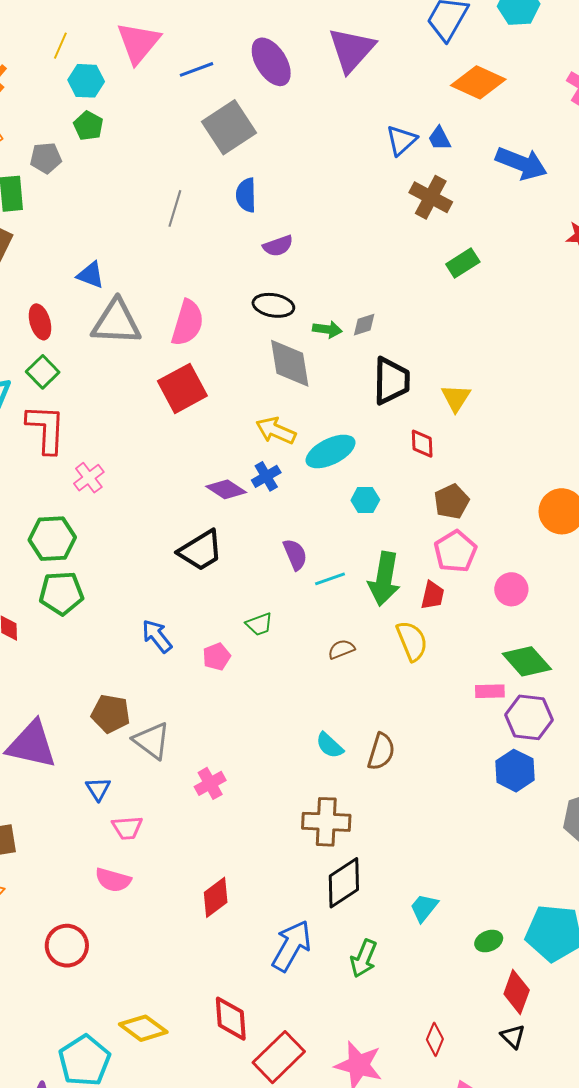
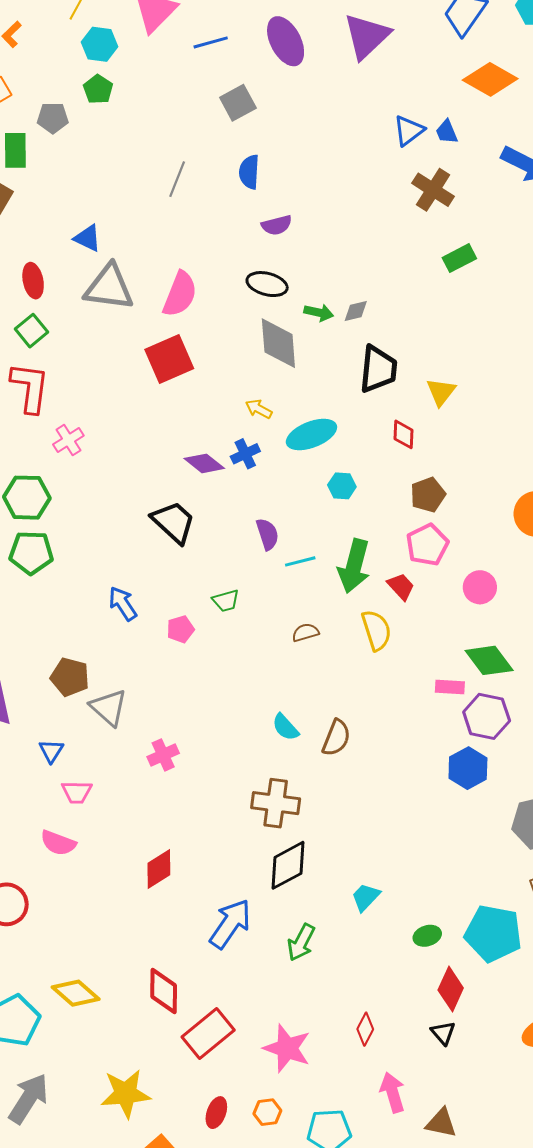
gray square: (229, 127) -> (238, 103), size x0.7
yellow arrow: (276, 431) -> (259, 409), size x0.7
black trapezoid: (201, 551) -> (174, 522), turned -111
red trapezoid: (433, 595) -> (401, 586), turned -60

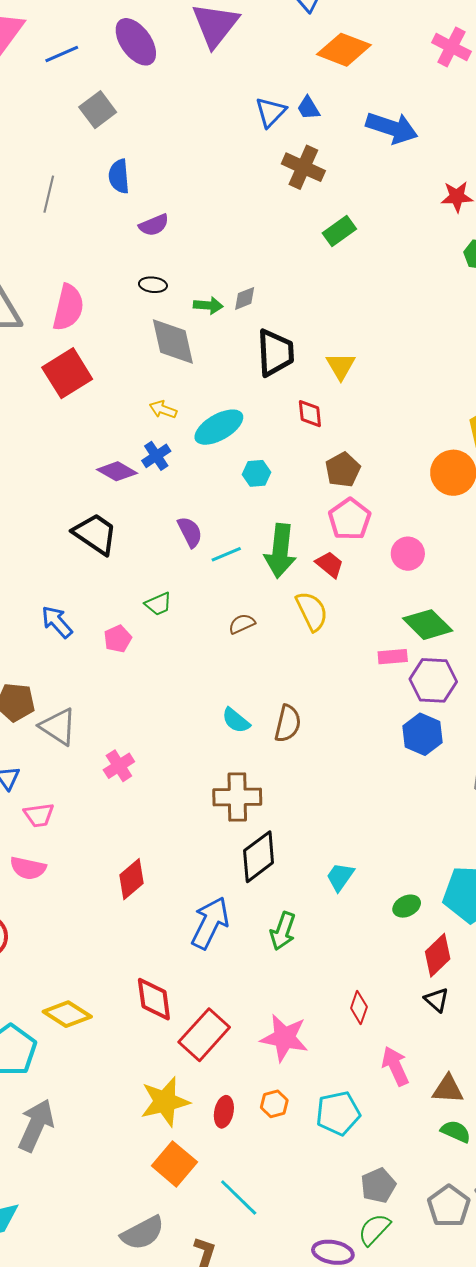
black ellipse: (267, 284) -> (153, 285), size x0.7
red diamond: (451, 989) -> (438, 955), turned 30
yellow star: (126, 1094) -> (165, 1102), moved

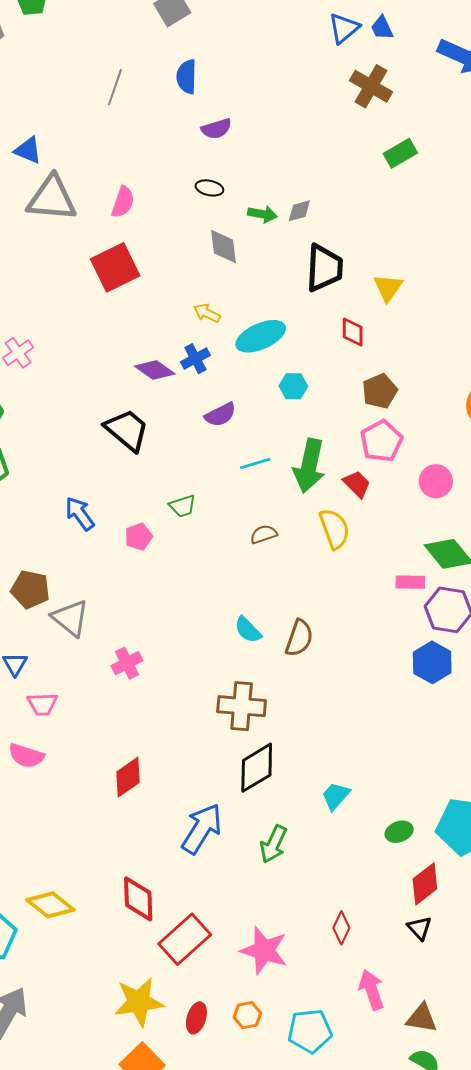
pink semicircle: (68, 307) -> (123, 202), size x0.7
gray diamond: (173, 342) -> (224, 247), size x0.7
purple semicircle: (190, 532) -> (220, 415), moved, turned 84

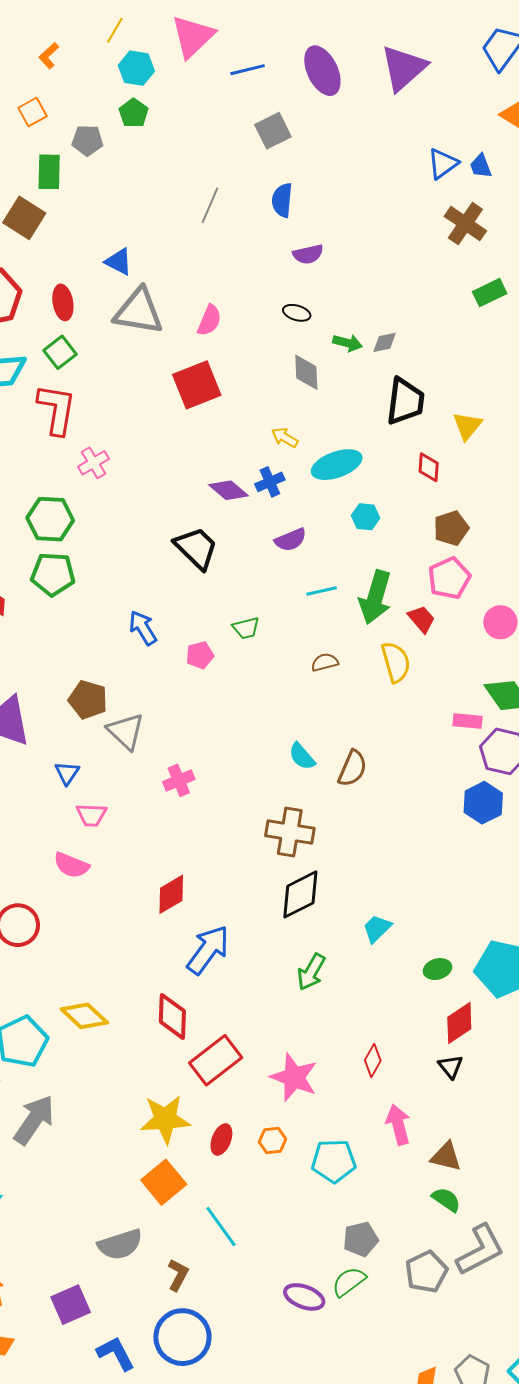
blue arrow: (202, 829) -> (208, 950), moved

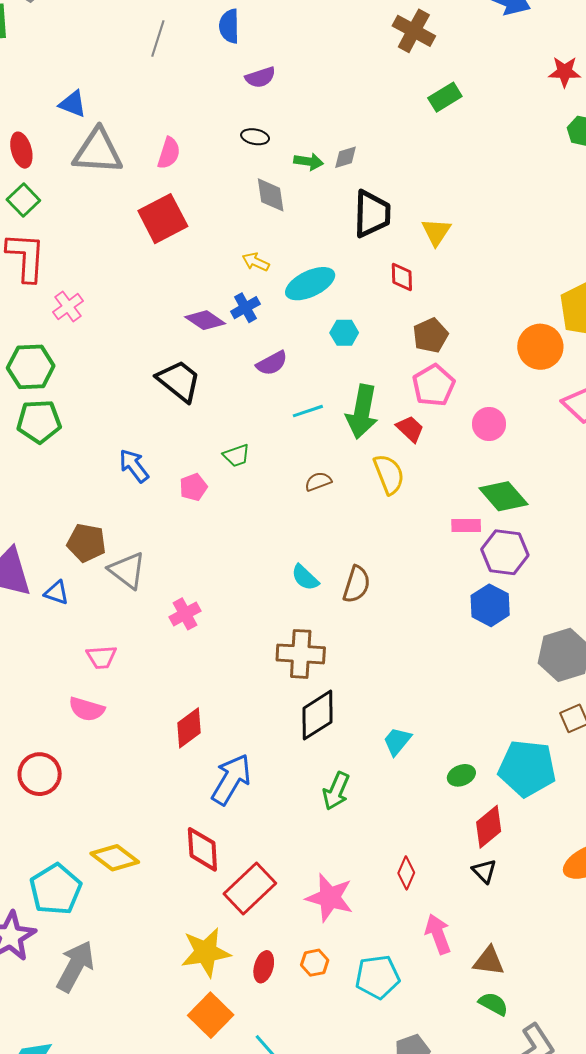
blue triangle: (67, 773) -> (56, 593), moved, turned -40

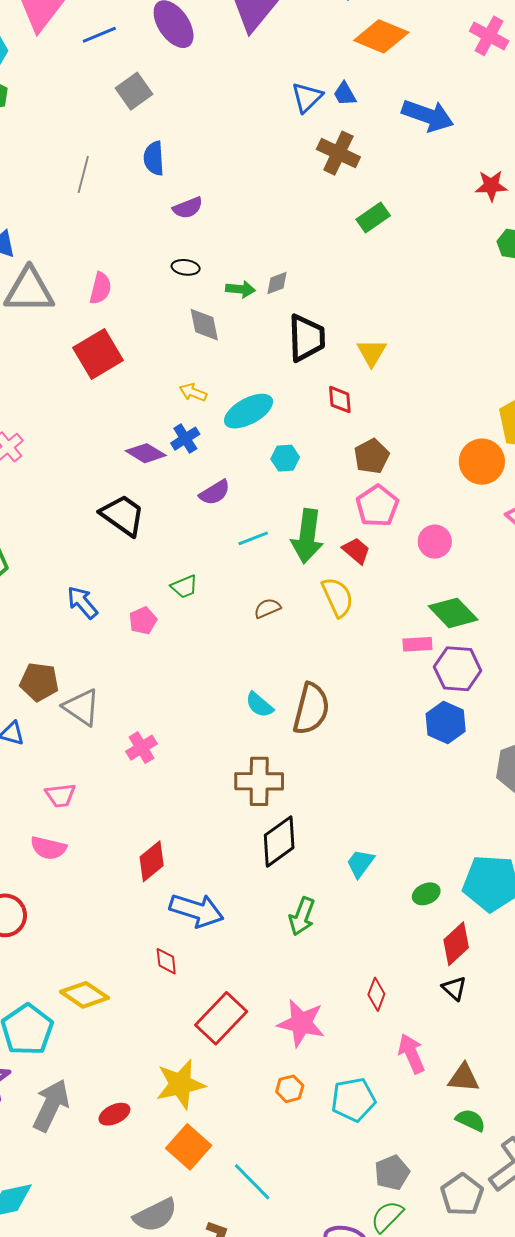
brown semicircle: (357, 584) -> (311, 709), size x1.4
blue arrow: (231, 779) -> (197, 910), turned 80
red diamond: (202, 849) -> (166, 961), moved, size x0.6
red ellipse: (264, 967) -> (114, 1114), moved, turned 52

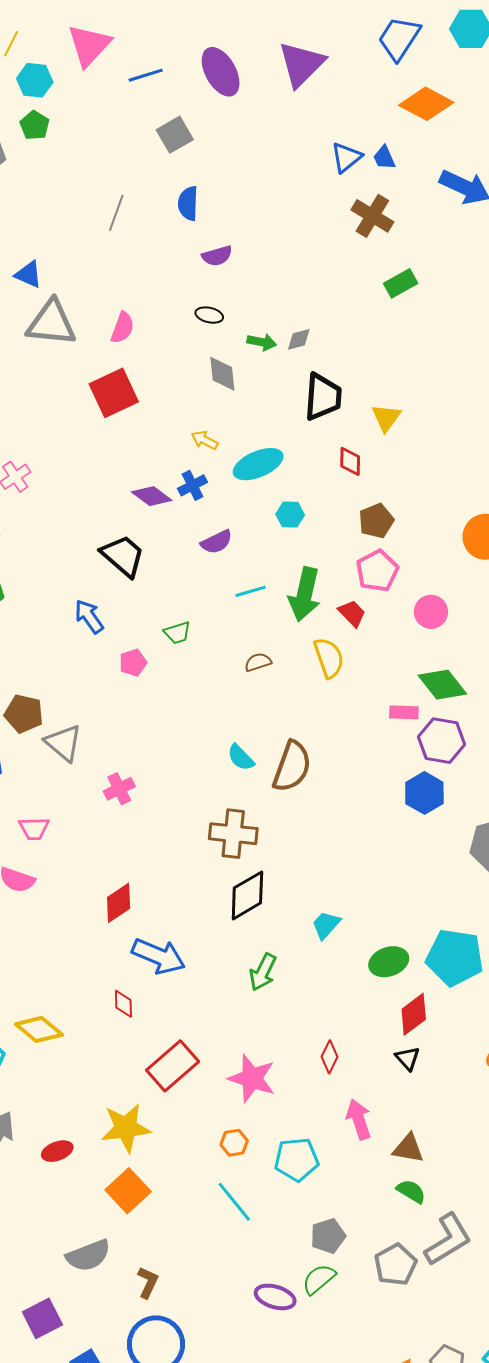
blue arrow: (82, 602) -> (89, 616), moved
green ellipse: (426, 894) -> (389, 962), size x1.4
cyan line: (252, 1182) -> (234, 1202), moved

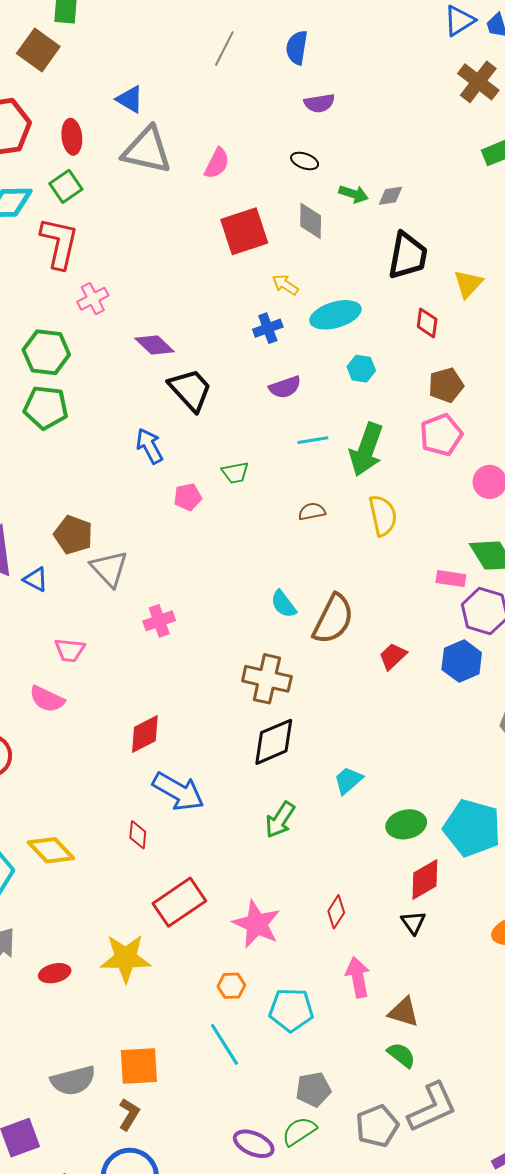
red square: (114, 393) -> (244, 231), moved
purple diamond: (152, 496) -> (155, 345), moved
red trapezoid: (352, 613) -> (393, 656), moved, turned -96
orange square: (128, 1191) -> (139, 1066), moved, turned 33

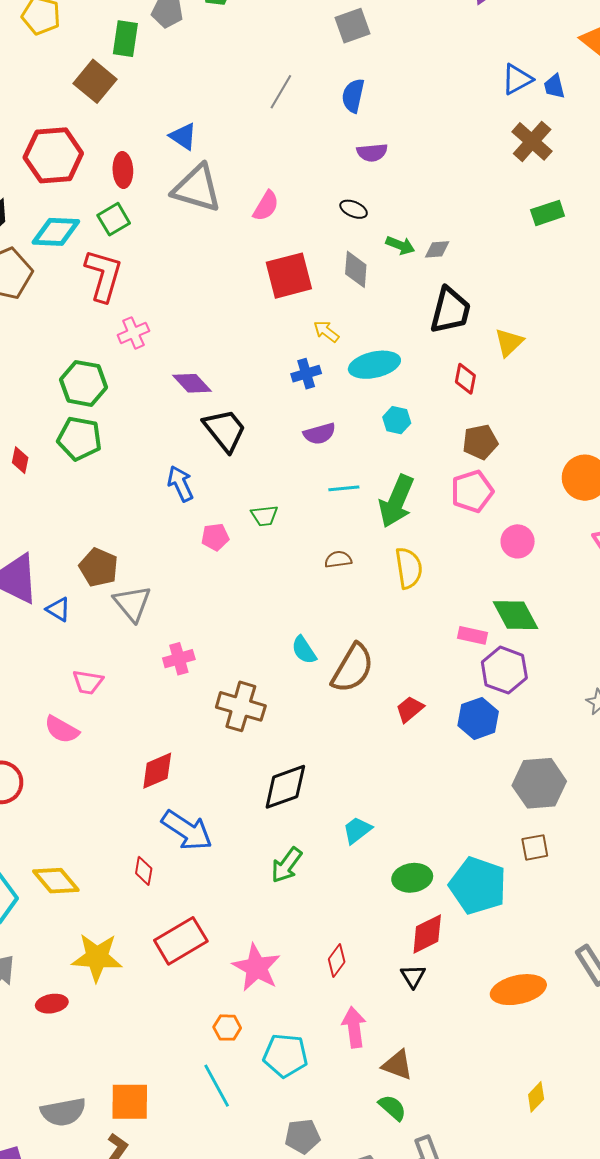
brown cross: (267, 679) -> (241, 706), moved
yellow star: (126, 958) -> (97, 957), moved

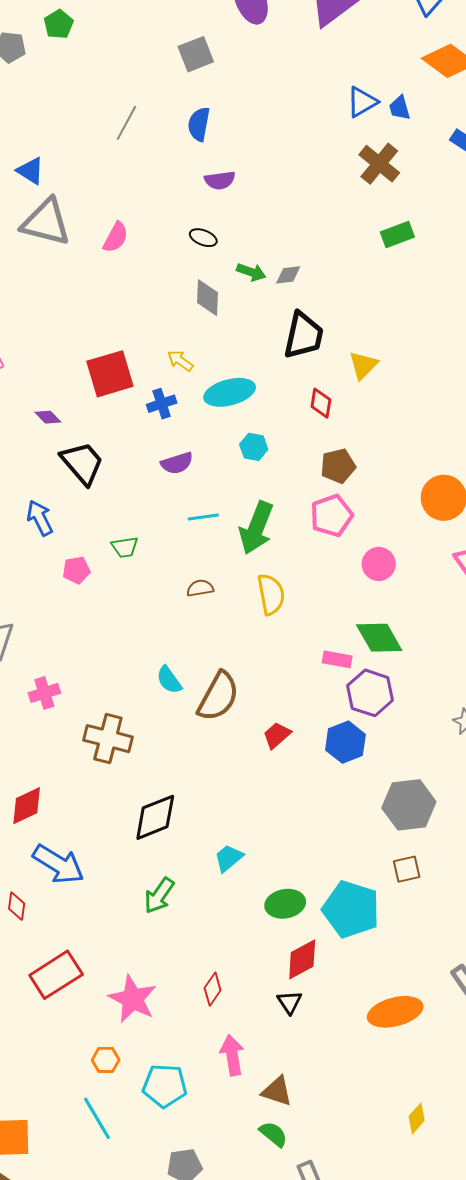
red square: (289, 276) -> (110, 374), moved
purple diamond: (192, 383) -> (48, 417), size x0.7

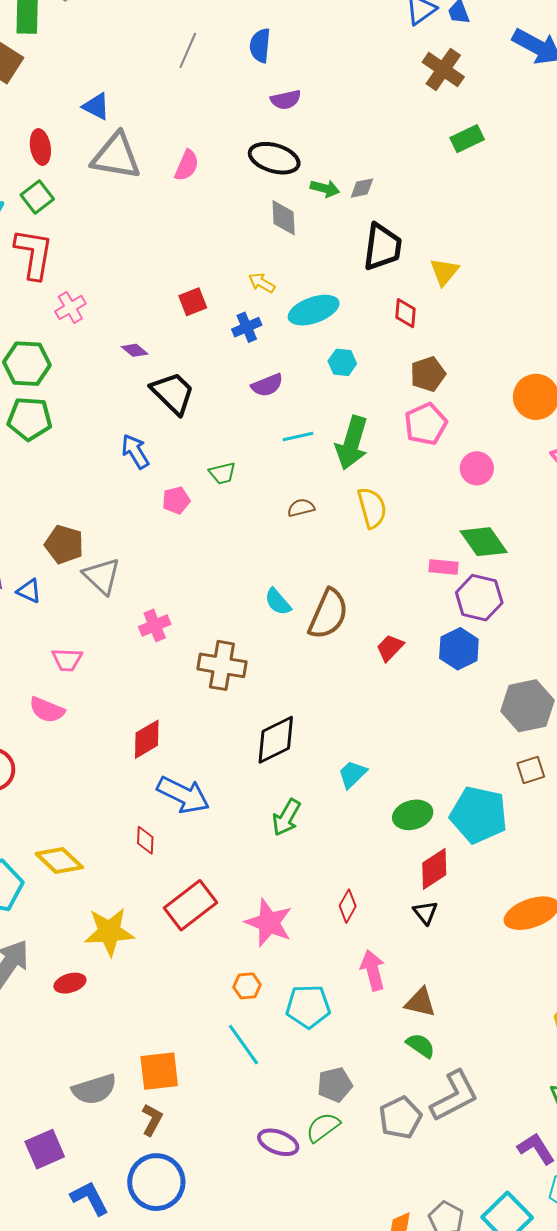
black ellipse: (203, 238) -> (274, 158), size x1.8
red square: (110, 374) -> (193, 302), size x0.6

